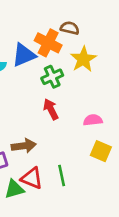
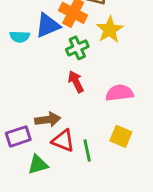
pink semicircle: (93, 120) -> (119, 93), size x1.4
yellow square: (101, 151) -> (121, 136), moved
red triangle: (32, 178) -> (63, 141), moved

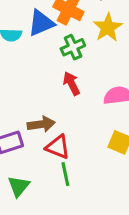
green line: (87, 150) -> (65, 174), moved
green triangle: (38, 165) -> (19, 186), moved, turned -35

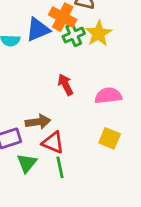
green cross: (73, 47) -> (74, 35), moved
green triangle: (19, 186) -> (27, 163), moved

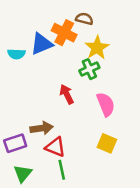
green cross: (74, 35) -> (89, 69), moved
pink semicircle: (108, 96) -> (106, 104), turned 75
green triangle: (27, 163) -> (23, 173), moved

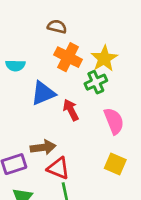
brown semicircle: (84, 19) -> (57, 27), moved
orange cross: (64, 33) -> (68, 57), moved
blue triangle: (42, 44) -> (43, 93), moved

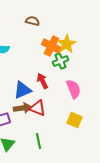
orange cross: (68, 57) -> (51, 46), moved
blue triangle: (43, 93) -> (22, 90), moved
red triangle: (58, 168) -> (37, 108), moved

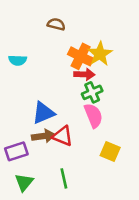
green cross: (60, 61) -> (92, 92), moved
red arrow: (42, 81) -> (84, 74), moved, turned 119
pink semicircle: (73, 89) -> (93, 115), moved

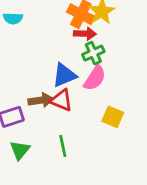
blue triangle: (43, 113) -> (64, 75), moved
pink semicircle: (93, 115) -> (95, 78), turned 55

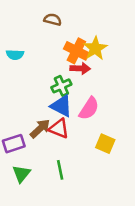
green cross: (93, 53) -> (61, 86), moved
blue triangle: (64, 75) -> (61, 106), turned 50
brown arrow: (41, 100) -> (40, 129), turned -35

